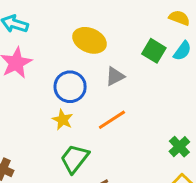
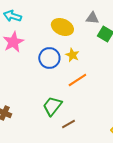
gray triangle: (115, 76) -> (92, 18), moved, turned 32
yellow star: (63, 120) -> (72, 55), moved

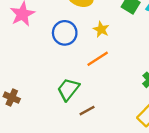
yellow star: (72, 55) -> (101, 29), moved

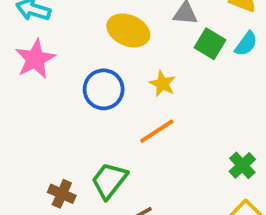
brown cross: (12, 98) -> (62, 194), moved

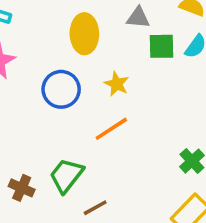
yellow ellipse: (128, 30) -> (84, 34), turned 66
green square: (210, 44) -> (161, 46), turned -32

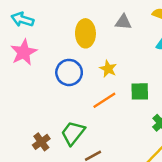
green square: (161, 46) -> (140, 91), moved
brown cross: (22, 188) -> (41, 142), turned 30

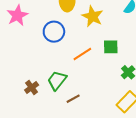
yellow star: (108, 69) -> (93, 16), moved, size x1.5

